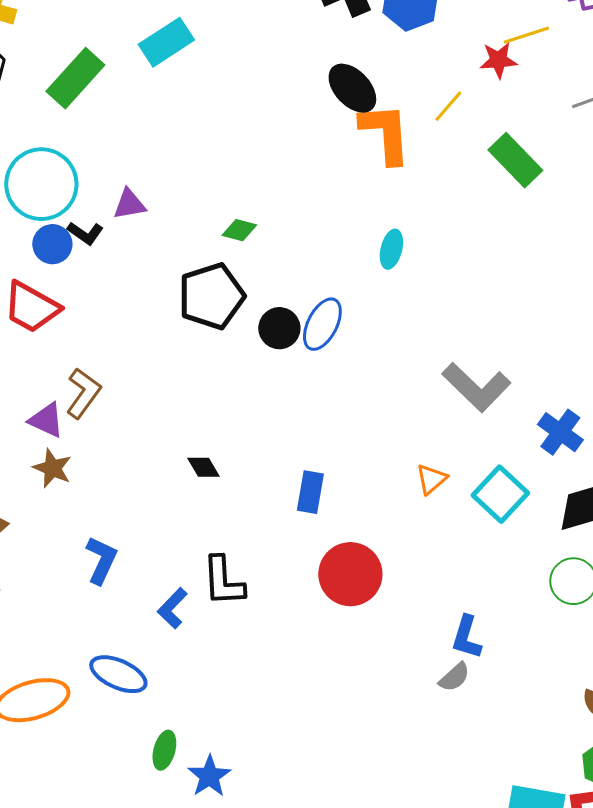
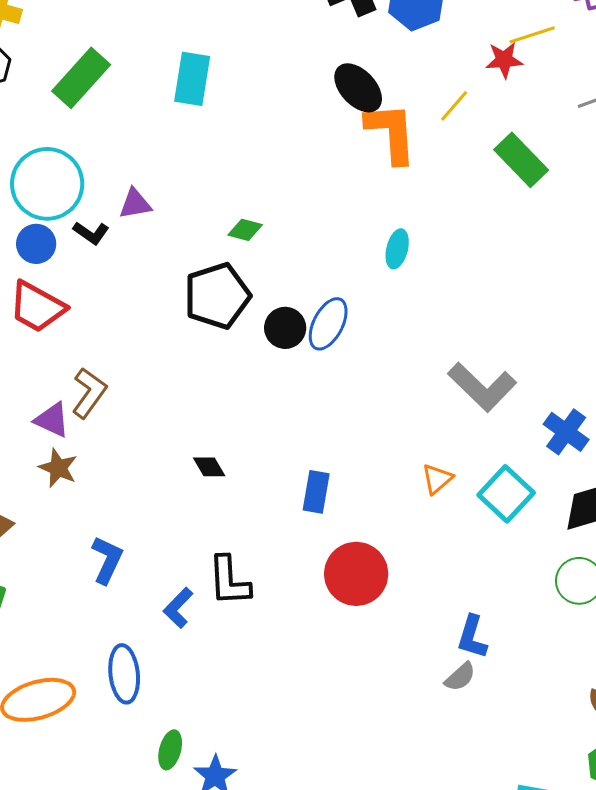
cyan rectangle: (166, 42) -> (192, 79), moved, turned -48
blue circle: (52, 244) -> (36, 244), moved
blue ellipse: (118, 674) -> (124, 674), turned 60

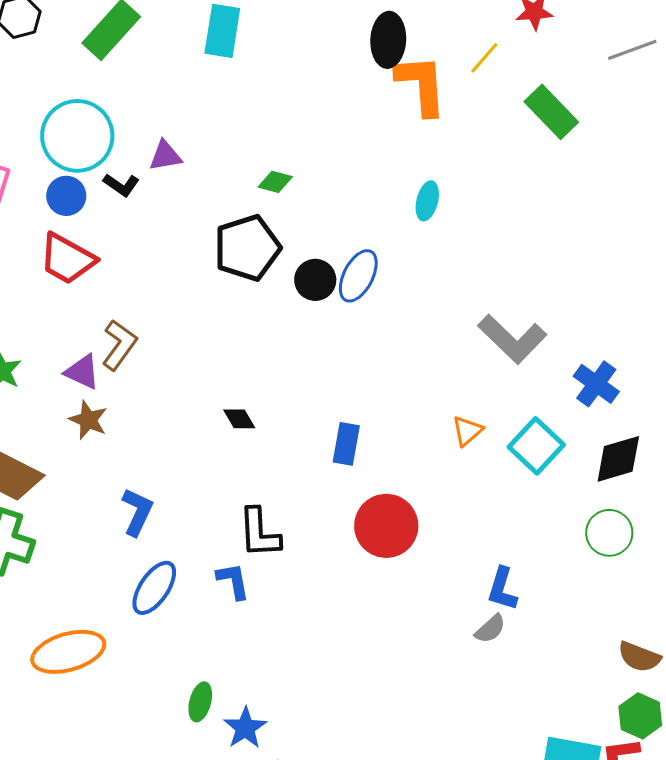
black ellipse: (358, 88) -> (388, 40), turned 46
blue L-shape: (178, 608) -> (233, 581), moved, turned 126
blue ellipse: (124, 674) -> (154, 588), moved, turned 40

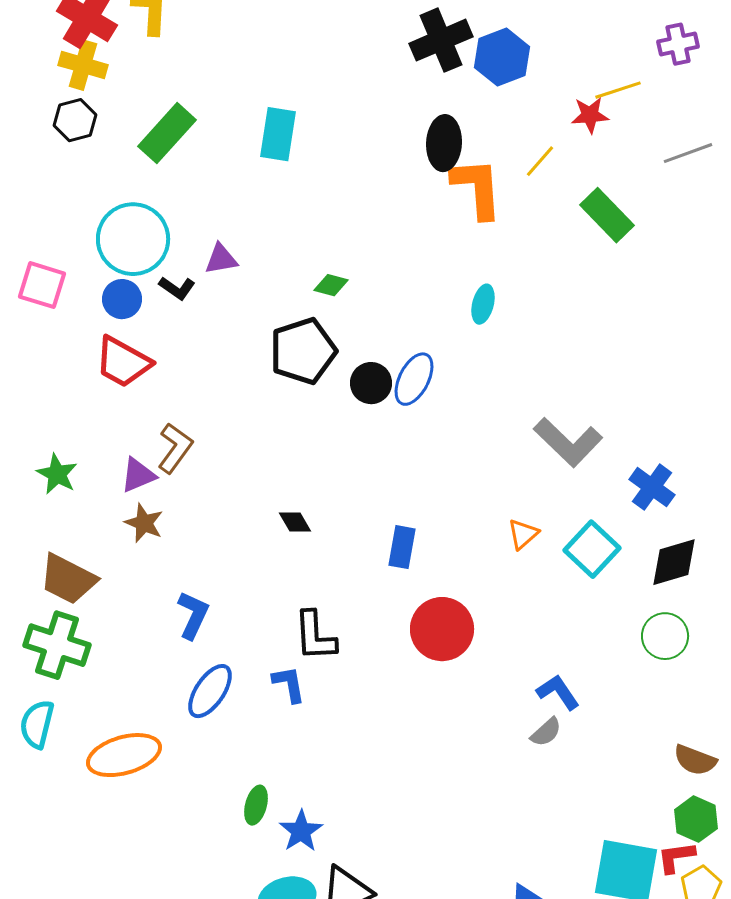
purple triangle: (82, 372) -> (138, 475), turned -48
blue L-shape: (502, 589) -> (558, 692), turned 129

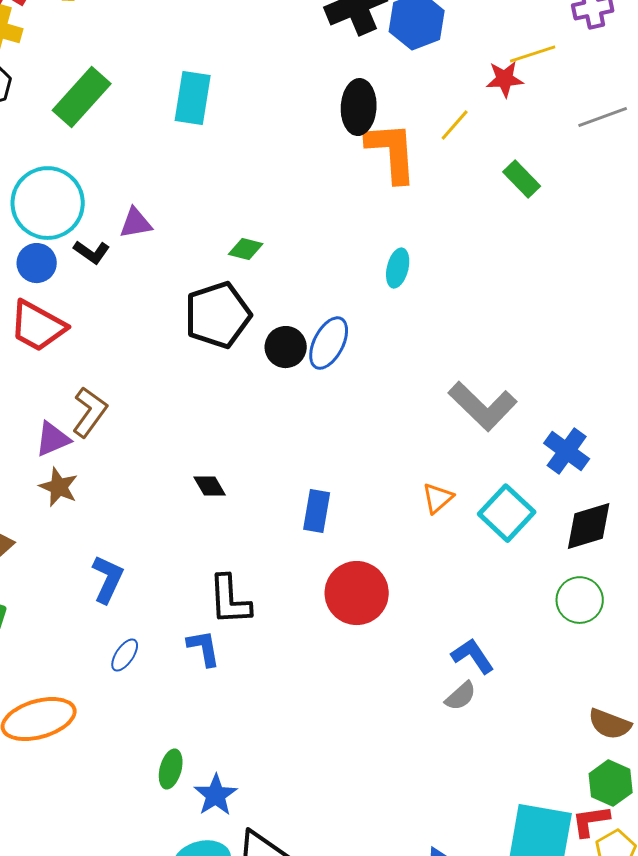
green rectangle: (607, 215) -> (522, 179), size x0.7
blue ellipse: (210, 691) -> (125, 655), size x0.6

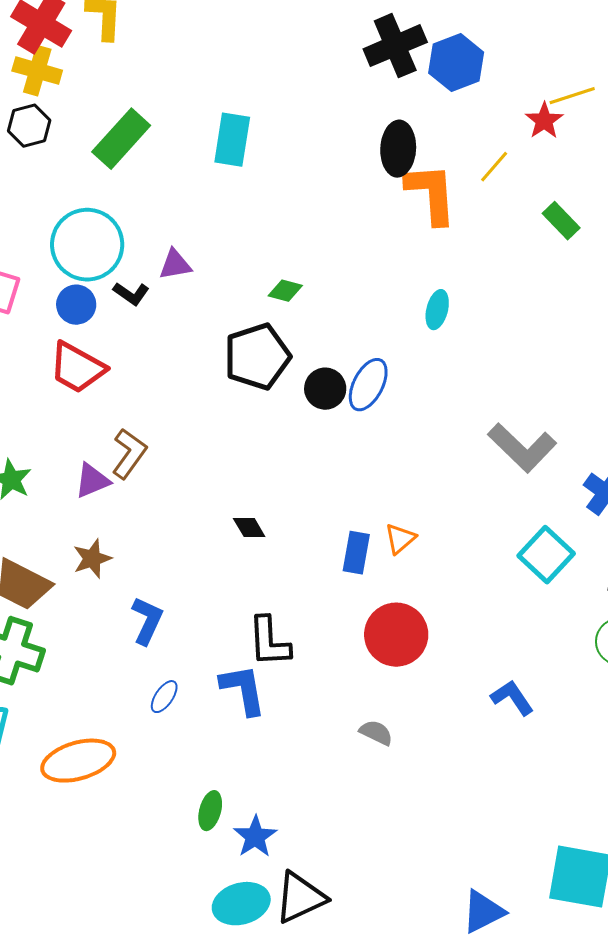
red star: (505, 79) -> (544, 121), turned -30
brown star: (59, 487) -> (92, 559), moved, turned 30
orange triangle: (438, 498) -> (400, 539), moved
blue L-shape: (204, 648) -> (243, 690), size x1.4
gray semicircle: (461, 696) -> (376, 733), moved, turned -112

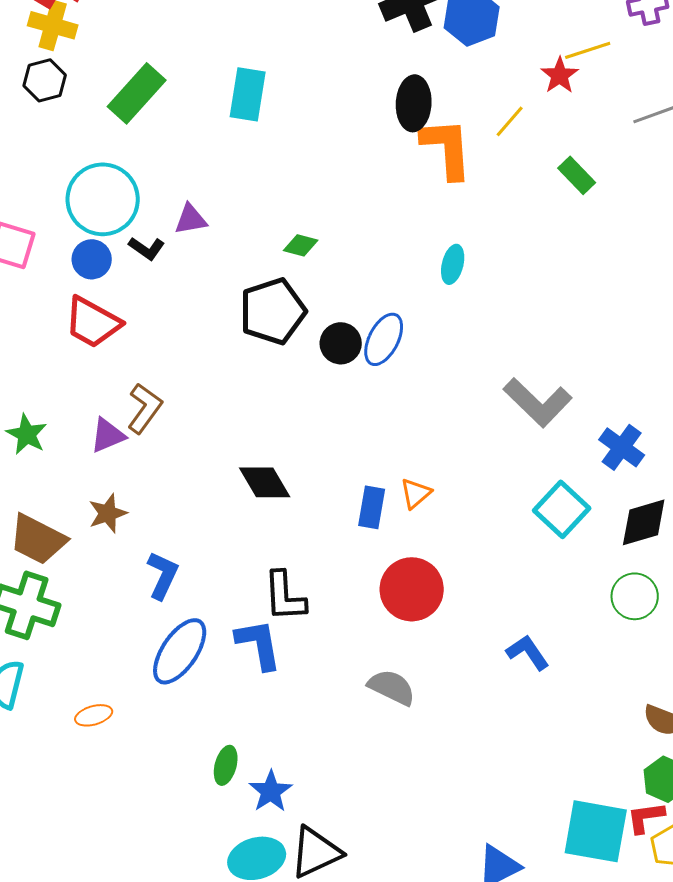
black diamond: (249, 528) -> (265, 482), size x1.6
blue ellipse: (164, 697) -> (180, 651), size x2.0
gray semicircle: (376, 733) -> (392, 687), size x1.4
orange ellipse: (78, 761) -> (94, 715), size x0.5

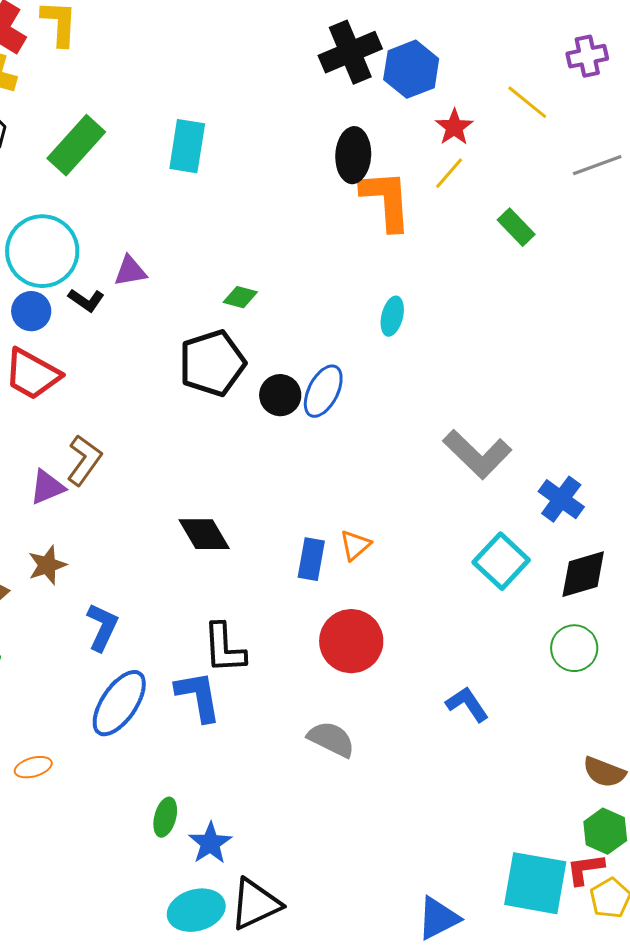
yellow line: (588, 50) -> (527, 102), turned 57
red star: (560, 75) -> (454, 127), moved

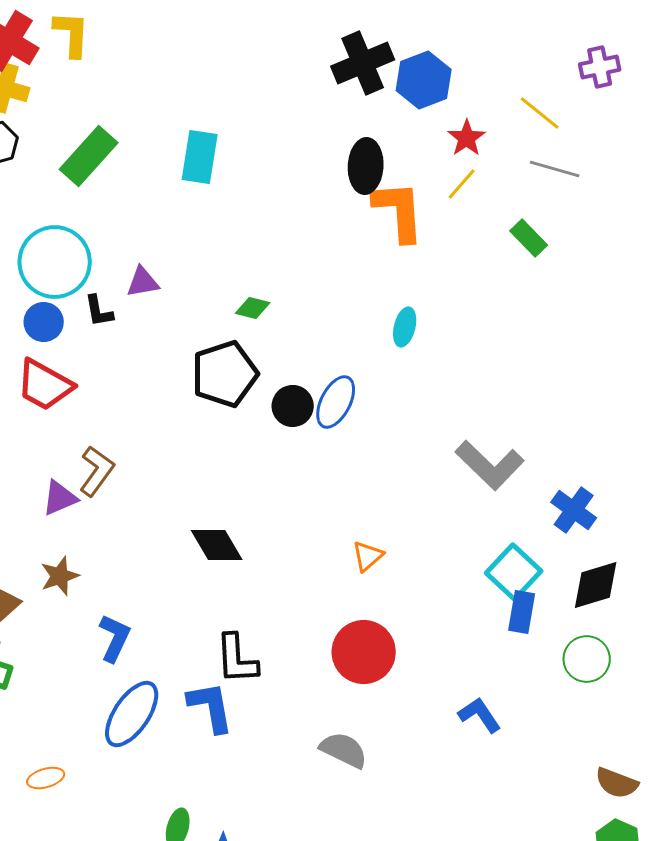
gray line: (597, 165) -> (555, 169), moved, turned 36
black L-shape: (86, 300) -> (99, 311), turned 45
blue rectangle: (311, 559) -> (522, 612), moved

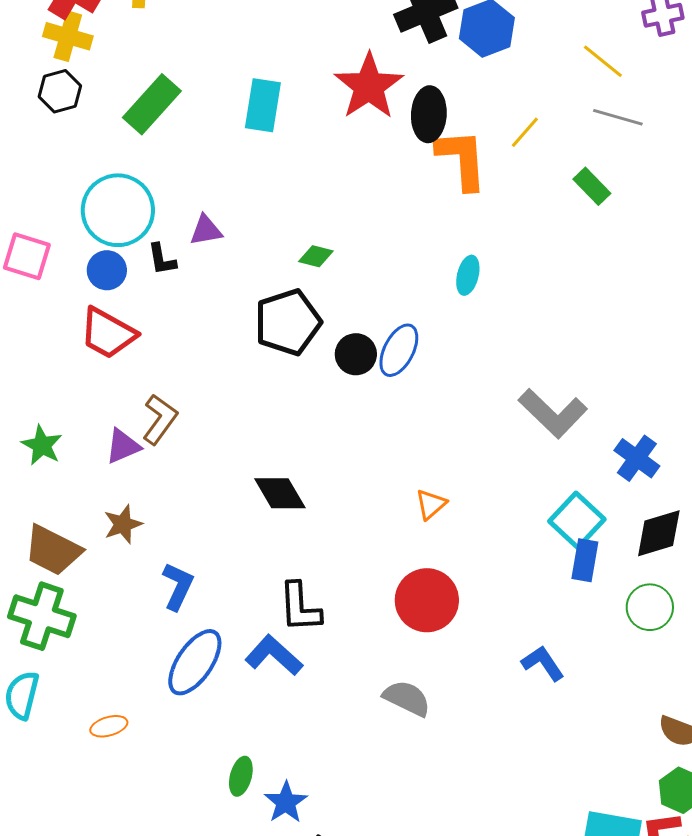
red star: (467, 138) -> (369, 86), moved, size x1.8
blue L-shape: (211, 707) -> (274, 655), turned -38

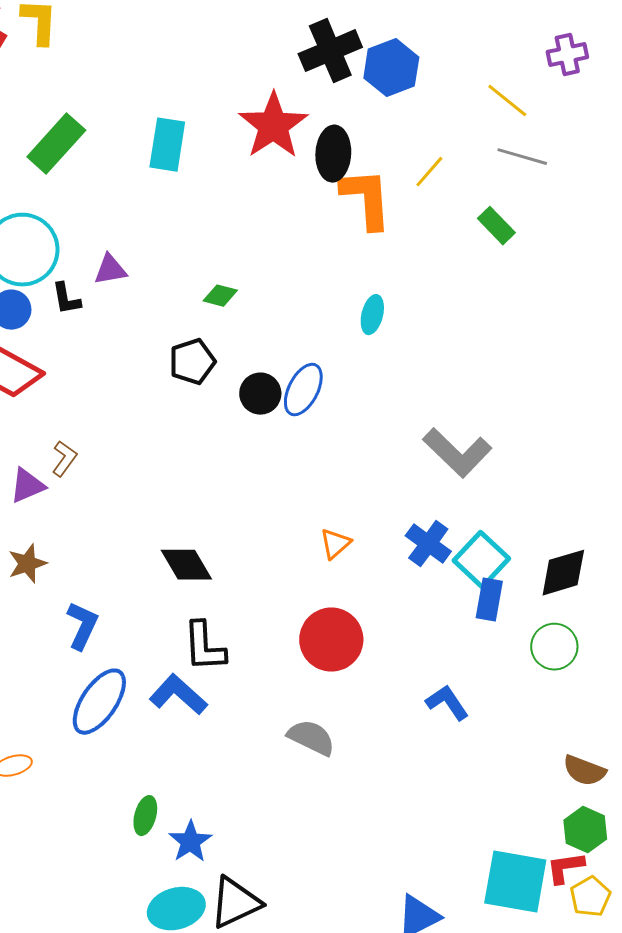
black pentagon: (288, 322) -> (192, 362), size x0.7
brown L-shape: (160, 419) -> (64, 459), size x0.7
blue cross: (637, 458) -> (428, 544), moved
black diamond: (280, 493) -> (186, 565), moved

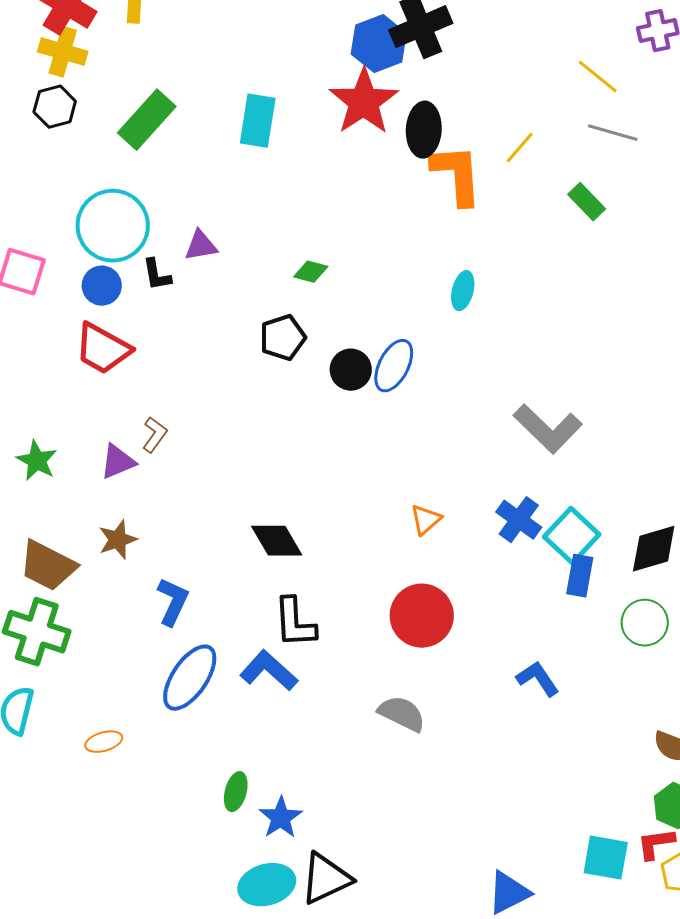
blue hexagon: (391, 68) -> (379, 44), moved
cyan square: (515, 882) -> (606, 858), size x0.7

